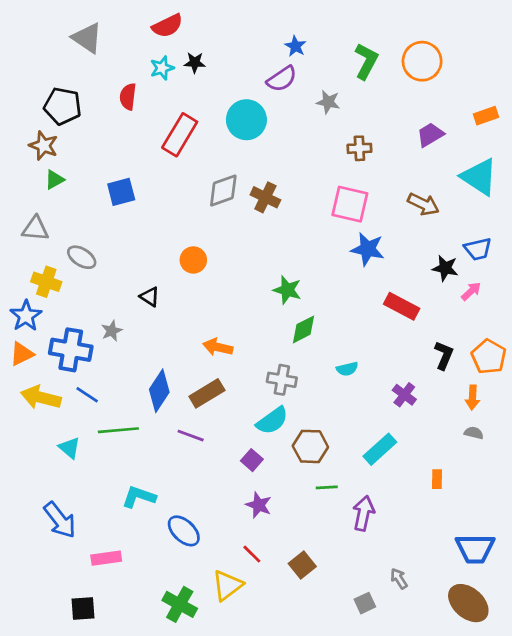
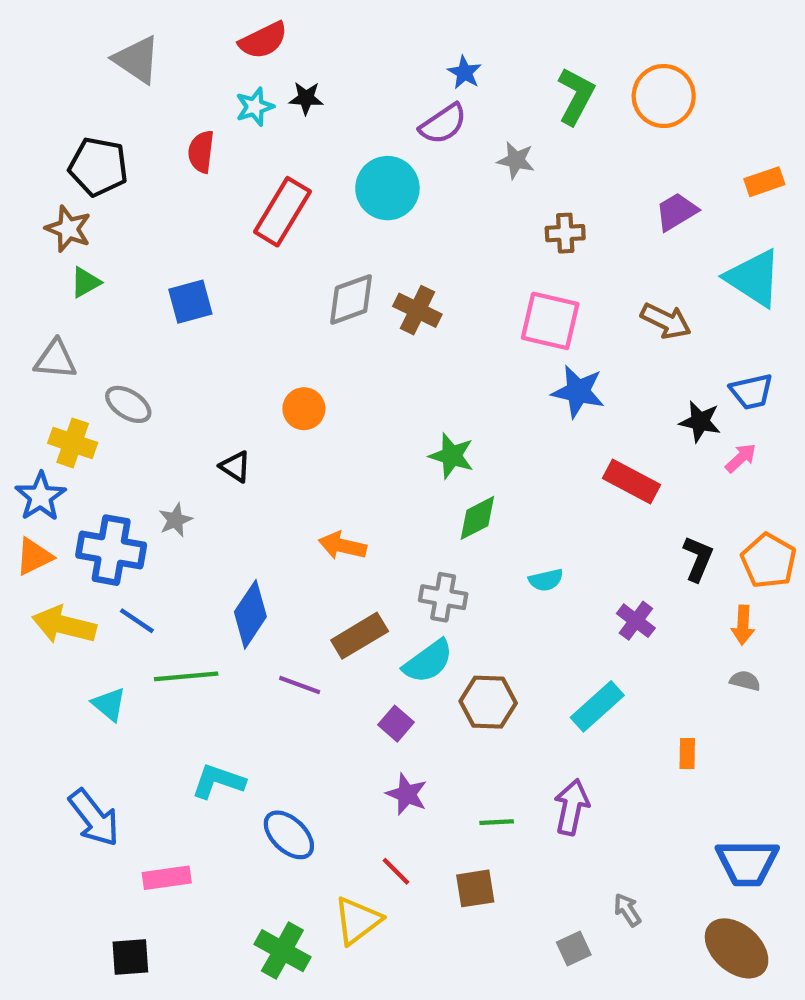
brown rectangle: (207, 393) -> (360, 636), moved
green line: (327, 487) -> (497, 822), moved
brown square: (302, 565) -> (475, 888), turned 30

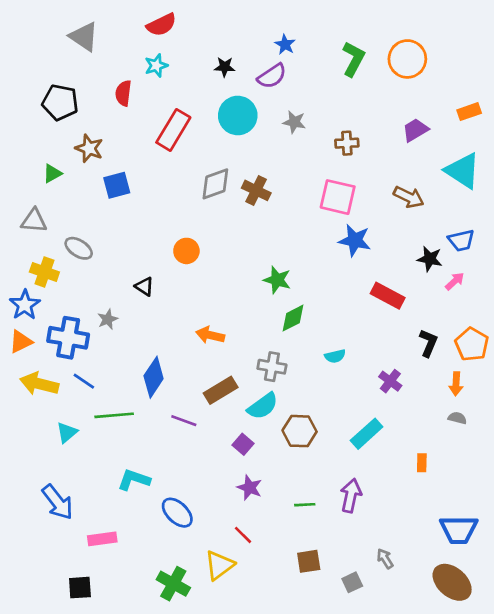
black star: (306, 98) -> (225, 67), moved
gray star: (516, 160) -> (294, 122), moved
brown star: (68, 229) -> (89, 148), moved
cyan triangle: (109, 704) -> (67, 432), turned 40
brown square: (475, 888) -> (309, 561), moved

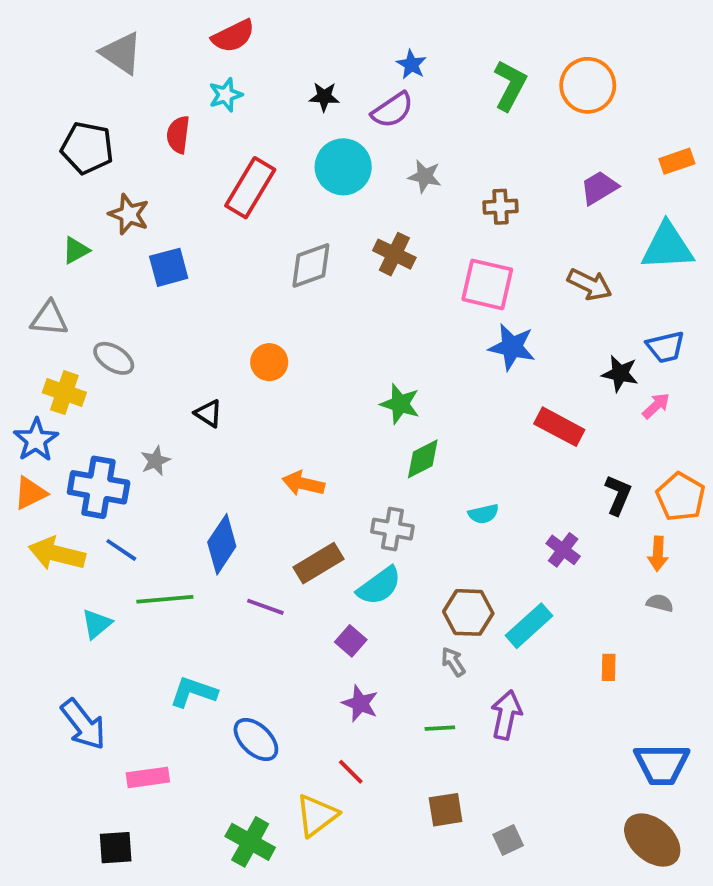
cyan triangle: (463, 171) -> (667, 246), turned -36
brown cross: (256, 190) -> (394, 254), moved
brown hexagon: (300, 431) -> (468, 612), moved
gray arrow: (385, 559) -> (453, 662), moved

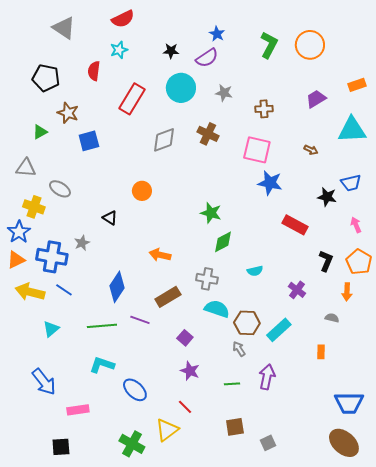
brown arrow: (590, 284) -> (311, 150), size x0.6
pink arrow: (656, 406) -> (356, 225), moved, turned -70
cyan semicircle: (379, 586) -> (217, 309), moved, turned -125
green line: (165, 599) -> (102, 326), moved
gray semicircle: (660, 603) -> (332, 318), moved

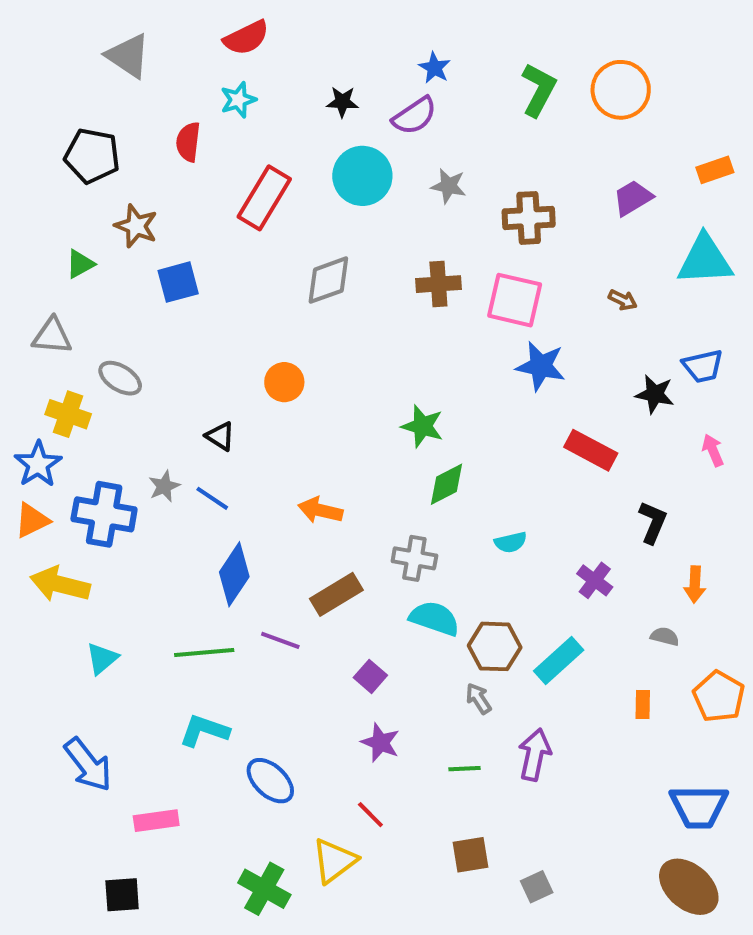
brown cross: (264, 109) -> (529, 218), size x1.4
brown cross: (208, 134) -> (438, 284), moved, turned -30
orange pentagon: (359, 262) -> (719, 697), moved
blue line: (64, 290) -> (212, 498), moved

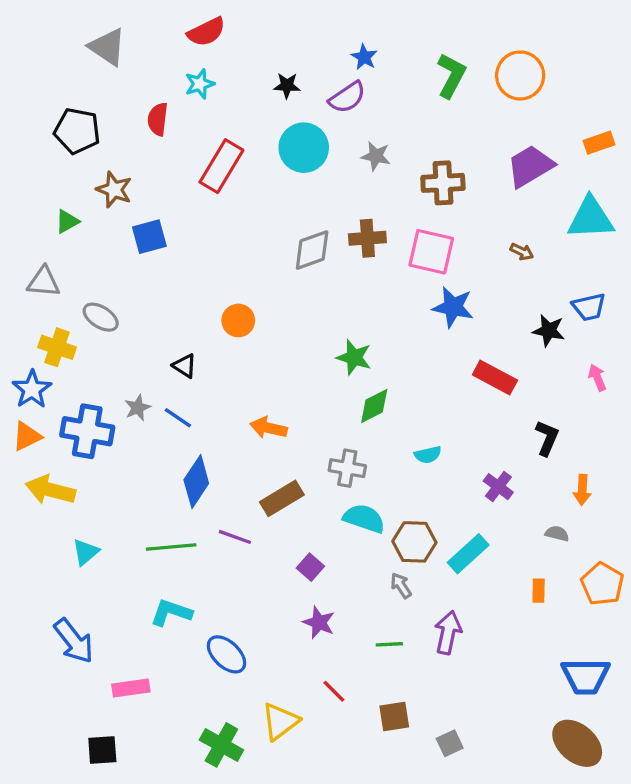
purple trapezoid: (633, 198) -> (530, 166), size x1.4
gray diamond: (328, 280) -> (312, 250), moved
red line: (370, 815) -> (334, 691), moved

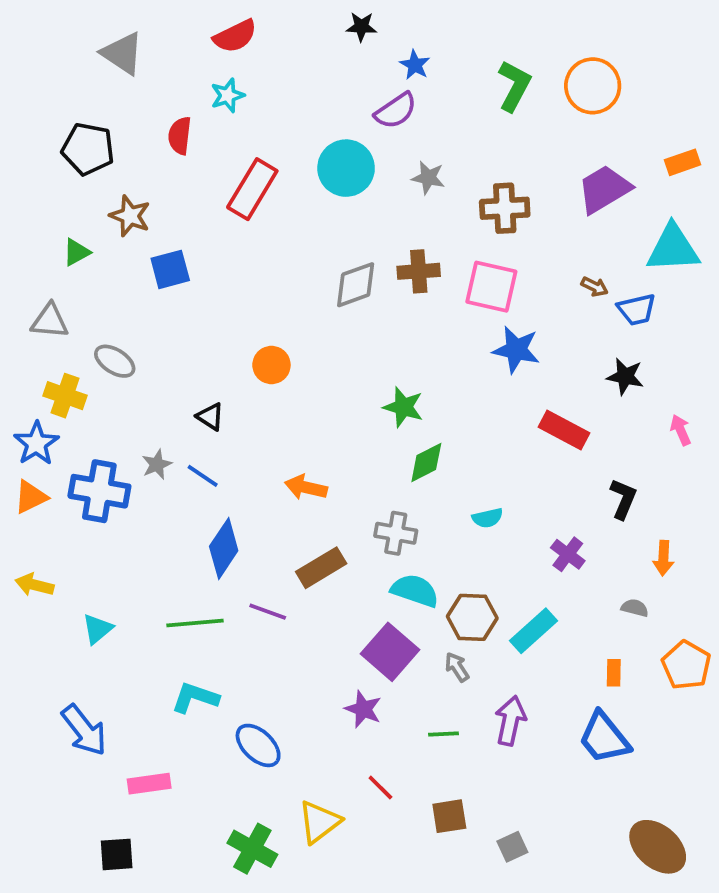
black star: (287, 86) -> (361, 27), moved
blue trapezoid: (589, 307) -> (637, 310), moved
yellow arrow: (50, 490) -> (34, 585), moved, size x0.7
purple square: (310, 567) -> (390, 652), moved, size x1.8
blue trapezoid: (586, 676) -> (604, 738), moved, turned 51

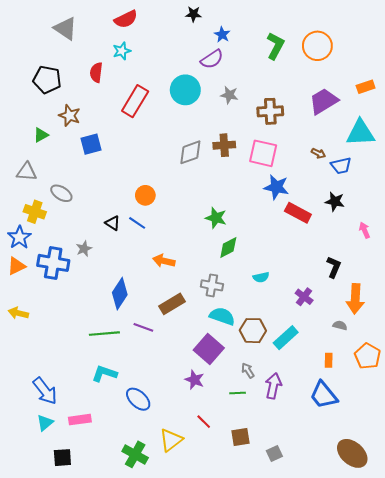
red rectangle: (564, 430) -> (298, 213), moved
blue line: (203, 476) -> (137, 223), moved
orange arrow: (663, 558) -> (355, 299), size x1.6
cyan triangle: (98, 629) -> (45, 423), moved
gray arrow: (457, 667) -> (248, 370), moved

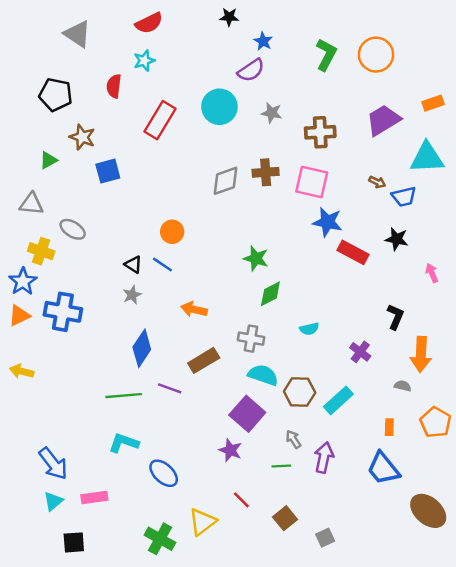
gray star: (84, 249) -> (132, 295), moved
brown square: (241, 437) -> (285, 518), turned -30
brown ellipse: (352, 453) -> (428, 511), moved

